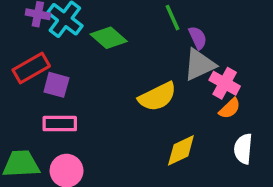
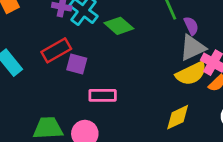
yellow semicircle: (157, 97) -> (191, 74), moved
pink rectangle: (60, 124) -> (103, 95), moved

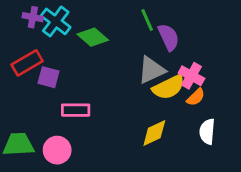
purple semicircle: (191, 26) -> (169, 37), size x1.4
gray triangle: (193, 48) -> (151, 70), moved

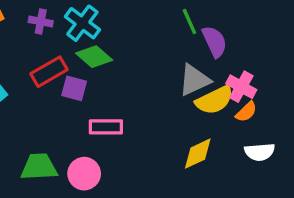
purple cross: (33, 17) -> (41, 22), moved
green diamond: (93, 37) -> (94, 57), moved
white semicircle: (207, 131) -> (260, 152), turned -100

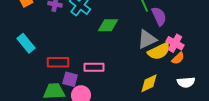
green diamond: (94, 57) -> (108, 25), moved, turned -40
red rectangle: (49, 72) -> (58, 62), moved, turned 30
purple square: (74, 88) -> (70, 79), moved

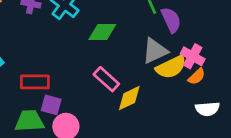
pink rectangle: (94, 67) -> (106, 79), moved, turned 42
yellow diamond: (149, 83) -> (129, 98), moved

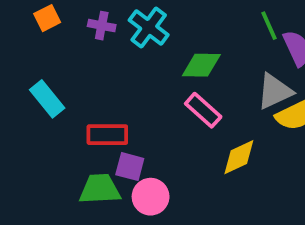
pink rectangle: (106, 79) -> (203, 110), moved

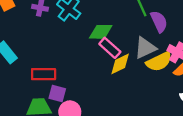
pink rectangle: (203, 110) -> (110, 48), moved
yellow diamond: (239, 157) -> (120, 64), moved

